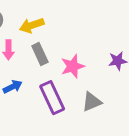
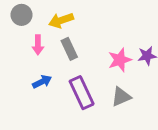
pink star: (73, 66) -> (120, 60), moved

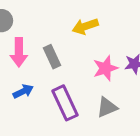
yellow arrow: (61, 20) -> (85, 26), moved
pink arrow: (38, 45) -> (19, 52), size x1.4

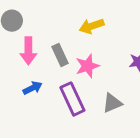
pink star: (105, 68) -> (87, 66), moved

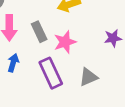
blue arrow: (32, 88) -> (13, 63), turned -48

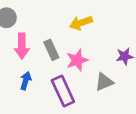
gray triangle: (88, 77) -> (104, 82), moved

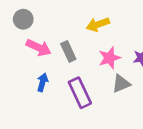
pink arrow: (22, 46) -> (39, 48), turned -65
pink star: (77, 60) -> (110, 58), moved

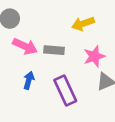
gray rectangle: (68, 51) -> (54, 50), turned -60

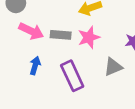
pink star: (94, 56) -> (89, 37), moved

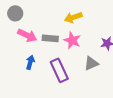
pink star: (89, 37) -> (72, 40), turned -30

